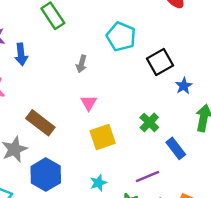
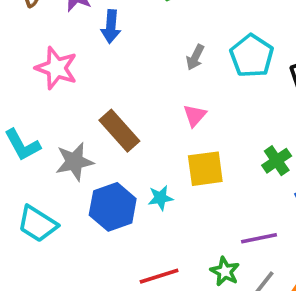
cyan pentagon: (121, 37) -> (252, 56), moved
cyan star: (98, 183) -> (160, 198), moved

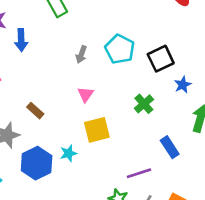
brown rectangle: (119, 131) -> (35, 111), size x0.6
green cross: (277, 161) -> (144, 104), moved

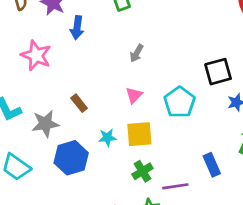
cyan pentagon: (120, 49) -> (179, 102), moved
green cross: (144, 104) -> (142, 171), moved
cyan star: (68, 153) -> (107, 138), moved

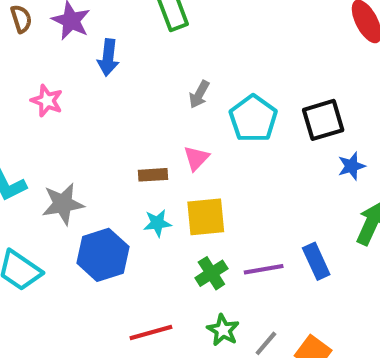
pink star: (36, 55) -> (47, 101), size x0.7
cyan pentagon: (179, 102) -> (253, 119), moved
brown rectangle: (79, 103) -> (153, 175), moved, turned -54
purple line: (175, 186) -> (264, 269), moved

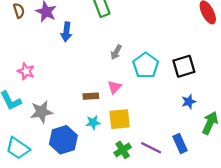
pink star: (47, 101) -> (26, 71), moved
blue star: (352, 166) -> (189, 102), moved
purple line: (264, 269) -> (151, 148), turned 36

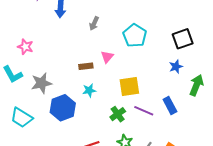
gray arrow: (116, 52) -> (94, 23), moved
black square: (184, 66) -> (183, 39), moved
yellow square: (120, 119) -> (129, 86), moved

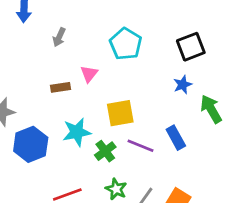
gray arrow: (94, 23) -> (59, 37), moved
green arrow: (196, 85) -> (211, 109), turned -50
cyan star: (89, 90) -> (77, 132), moved, size x1.5

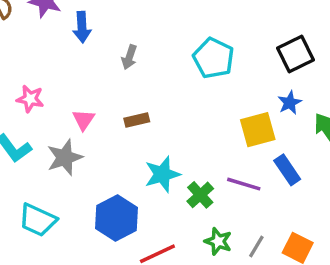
pink triangle: (89, 74) -> (83, 120), moved
yellow square: (120, 113) -> (258, 130), moved
blue hexagon: (31, 144) -> (116, 218), moved

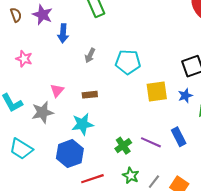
cyan pentagon: (214, 58) -> (128, 62), moved, turned -30
pink star: (30, 99) -> (24, 59), moved
yellow square: (258, 130) -> (157, 92), moved
cyan star: (162, 174) -> (82, 124), moved

